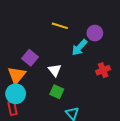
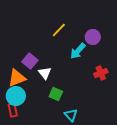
yellow line: (60, 26) -> (59, 30), turned -63
white triangle: (55, 70) -> (45, 73), moved
orange triangle: (17, 75) -> (17, 78), turned 30

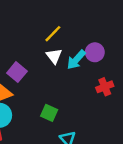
purple circle: (93, 37) -> (95, 52), moved
white triangle: (45, 73) -> (54, 56), moved

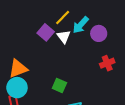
cyan arrow: (76, 60) -> (81, 25), moved
purple square: (17, 72) -> (46, 32), moved

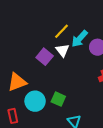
purple square: (46, 32) -> (45, 57), moved
cyan circle: (17, 88) -> (35, 101), moved

